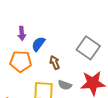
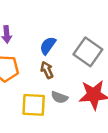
blue semicircle: (38, 44) -> (48, 46), moved

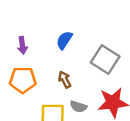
blue semicircle: (48, 46) -> (64, 40), moved

